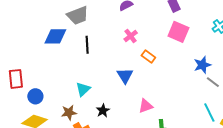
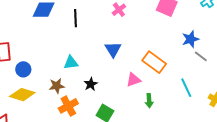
orange rectangle: (148, 57) -> (154, 62), moved, size x1.6
cyan triangle: (83, 89) -> (71, 63), turned 35
cyan line: (209, 113) -> (186, 88), moved

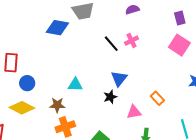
black line: (75, 18) -> (111, 44), moved, turned -48
orange rectangle: (154, 62) -> (157, 98), size x0.6
black star: (91, 84) -> (110, 97), moved

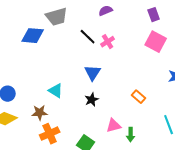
black line: (111, 44) -> (88, 37), moved
blue triangle: (119, 79) -> (93, 73), moved
cyan triangle: (75, 85) -> (56, 91), turned 35
pink triangle: (134, 112) -> (114, 126), moved

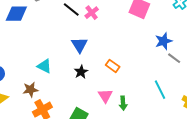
orange rectangle: (139, 97) -> (113, 66), moved
pink triangle: (114, 126) -> (105, 96), turned -42

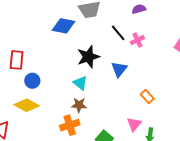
black star: (81, 72) -> (88, 57), moved, size x1.6
brown star: (30, 90) -> (79, 105), moved

